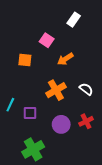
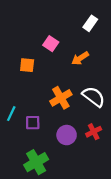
white rectangle: (74, 20) -> (90, 23), moved
orange arrow: (65, 59) -> (80, 58), moved
white semicircle: (86, 89) -> (94, 97), size x1.5

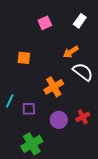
pink square: (51, 44) -> (45, 23), moved, turned 32
white semicircle: (94, 97) -> (83, 72), moved

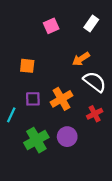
purple square: (29, 109) -> (33, 99), moved
red cross: (83, 117) -> (95, 114), moved
green cross: (32, 144) -> (36, 140), moved

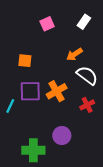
purple square: (33, 99) -> (30, 91), size x1.5
purple circle: (67, 137) -> (62, 135), moved
green cross: (36, 140) -> (33, 150), moved, turned 30

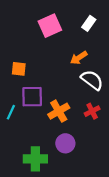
pink square: (47, 24) -> (50, 26), size x1.5
orange square: (25, 61) -> (19, 69), moved
orange cross: (57, 91) -> (59, 111), moved

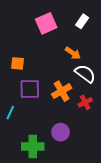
orange arrow: (79, 58) -> (73, 53), turned -112
orange cross: (59, 111) -> (62, 91), moved
cyan line: (11, 112) -> (10, 113), moved

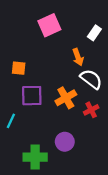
white rectangle: (82, 21) -> (94, 33), moved
orange arrow: (73, 53) -> (78, 57), turned 35

